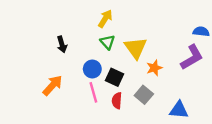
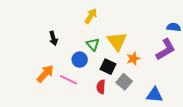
green triangle: (108, 42) -> (93, 44), moved
black square: (115, 77) -> (108, 67), moved
pink line: (93, 92) -> (69, 80), moved, turned -48

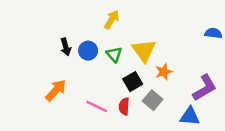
purple L-shape: (166, 49) -> (205, 88), moved
blue circle: (80, 60) -> (88, 51), moved
black square: (108, 67) -> (133, 82), turned 35
pink line: (69, 80) -> (97, 106), moved

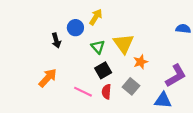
blue circle: (88, 51) -> (75, 28), moved
black square: (133, 82) -> (103, 70), moved

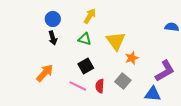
blue circle: (75, 28) -> (53, 19), moved
green triangle: (98, 47) -> (85, 39), moved, turned -32
black square: (103, 70) -> (86, 66), moved

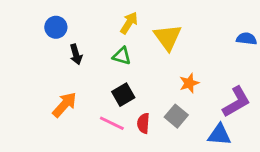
blue circle: (53, 19) -> (56, 27), moved
yellow triangle: (116, 41) -> (168, 37), moved

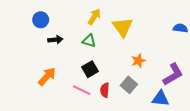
black arrow: (76, 54) -> (55, 40), turned -80

